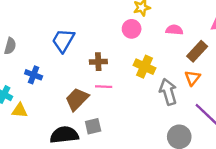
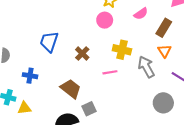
pink semicircle: (174, 30) -> (141, 14), turned 152
brown cross: (98, 62) -> (82, 53), turned -32
pink line: (104, 87) -> (110, 72), moved
brown trapezoid: (77, 99) -> (71, 89), turned 95

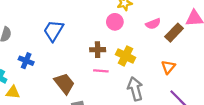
brown rectangle: (164, 28) -> (174, 33), moved
brown cross: (82, 53) -> (98, 50), moved, turned 32
gray arrow: (146, 67) -> (135, 89), moved
pink line: (110, 72) -> (101, 71), moved

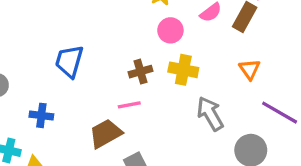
pink circle: (115, 22) -> (170, 30), moved
pink line: (101, 71) -> (129, 105), moved
brown trapezoid: (64, 83) -> (106, 133), turned -65

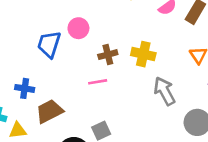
pink circle: (170, 30) -> (78, 28), moved
brown trapezoid: (106, 133) -> (49, 111), moved

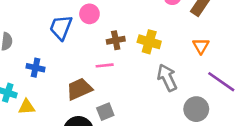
brown trapezoid: (49, 111) -> (79, 89), moved

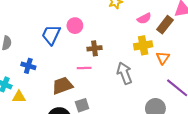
yellow cross: (149, 42) -> (143, 45), moved, turned -30
gray arrow: (167, 78) -> (124, 73), moved

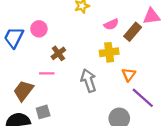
brown cross: (95, 48) -> (58, 53), turned -32
orange triangle: (163, 58) -> (129, 75), moved
brown trapezoid: (62, 86) -> (23, 91), turned -35

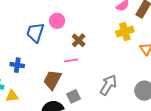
gray arrow: (89, 80) -> (108, 85), moved, turned 60

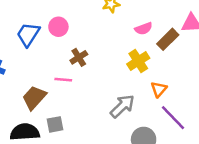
yellow cross: (125, 32) -> (138, 61), turned -30
gray arrow: (108, 85) -> (122, 106), moved

